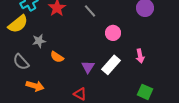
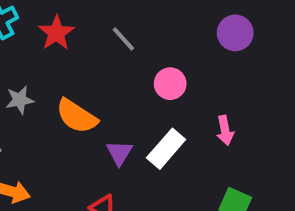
orange semicircle: (57, 57) -> (77, 116), moved, size x1.5

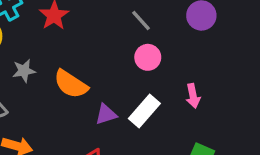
gray line: (123, 39) -> (141, 20), moved
purple triangle: (119, 153) -> (106, 114), turned 40

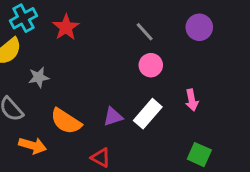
orange semicircle: (71, 84) -> (66, 121), moved

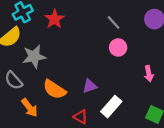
gray star: (39, 77) -> (34, 57), size x1.5
white rectangle: (148, 114) -> (111, 107), moved
orange arrow: (33, 146) -> (29, 108), turned 36

